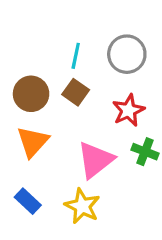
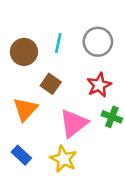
brown square: (76, 92) -> (51, 84), moved
brown circle: (31, 94) -> (24, 52), moved

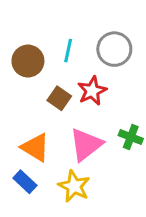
red star: (99, 85) -> (92, 91), moved
orange triangle: (25, 109) -> (35, 147), moved, turned -40

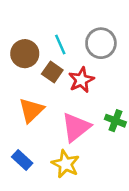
cyan line: (68, 51) -> (60, 44), turned -36
brown square: (59, 98) -> (52, 72), moved
orange triangle: (35, 147) -> (31, 110), moved, turned 44

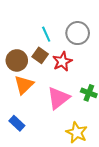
brown circle: (25, 54) -> (17, 60), moved
yellow star: (65, 164) -> (77, 132), moved

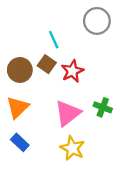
gray circle: (78, 33) -> (97, 21), moved
orange triangle: (24, 85) -> (18, 107), moved
yellow star: (77, 132) -> (72, 148), moved

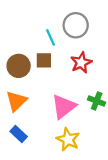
gray circle: (97, 21) -> (76, 25), moved
brown square: (47, 64) -> (44, 60), turned -35
red star: (72, 71) -> (81, 63), moved

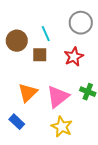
gray circle: (76, 25) -> (81, 23), moved
brown circle: (19, 66) -> (17, 41), moved
orange triangle: (16, 101) -> (28, 93), moved

